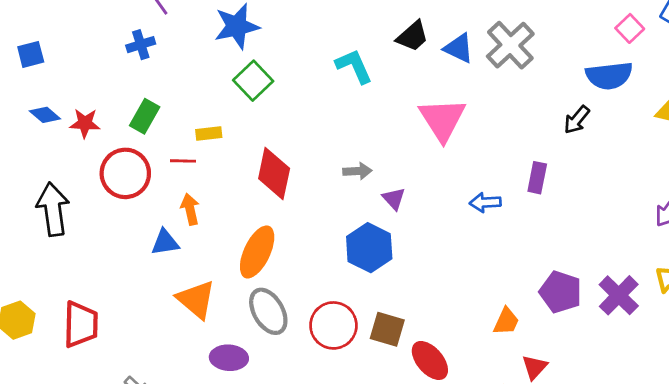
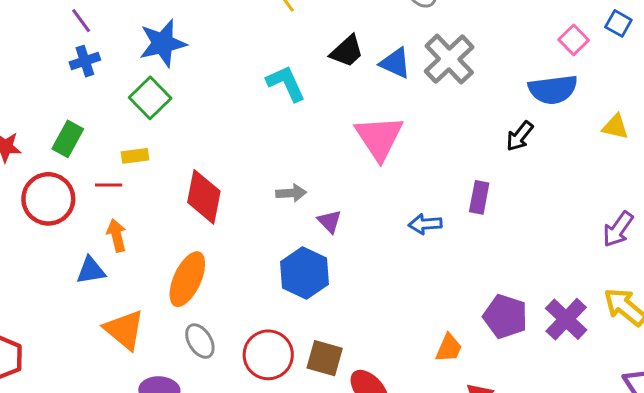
blue cross: (141, 45) -> (85, 61), moved
green square: (253, 81) -> (150, 98), moved
gray ellipse: (268, 311) -> (200, 341), size x0.7

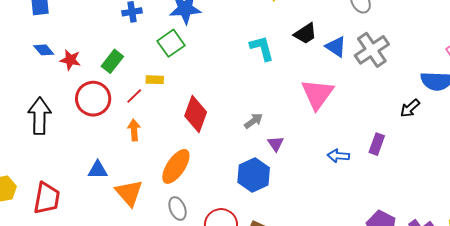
red line: (109, 185) -> (134, 96), turned -54
gray arrow: (291, 193) -> (253, 121), turned -42
blue triangle: (91, 270) -> (98, 170), moved

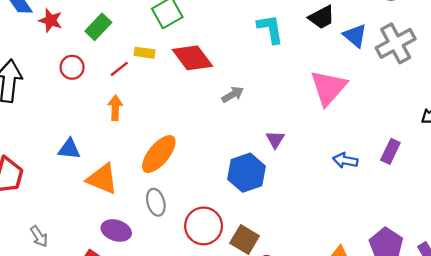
red circle: (93, 99) -> (72, 67), size x0.6
red diamond: (196, 114) -> (192, 58), moved, turned -63
gray arrow: (253, 121) -> (233, 94), moved
orange triangle: (129, 193) -> (102, 179), turned -32

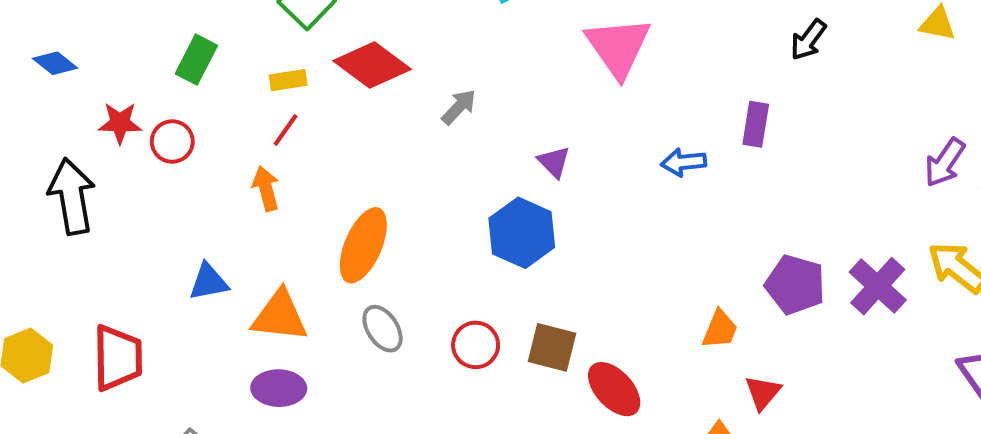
red star: (51, 20) -> (120, 123), moved
red line: (119, 69) -> (286, 130), moved
red circle: (204, 226) -> (476, 345), size x0.7
purple ellipse: (116, 230) -> (279, 388), moved

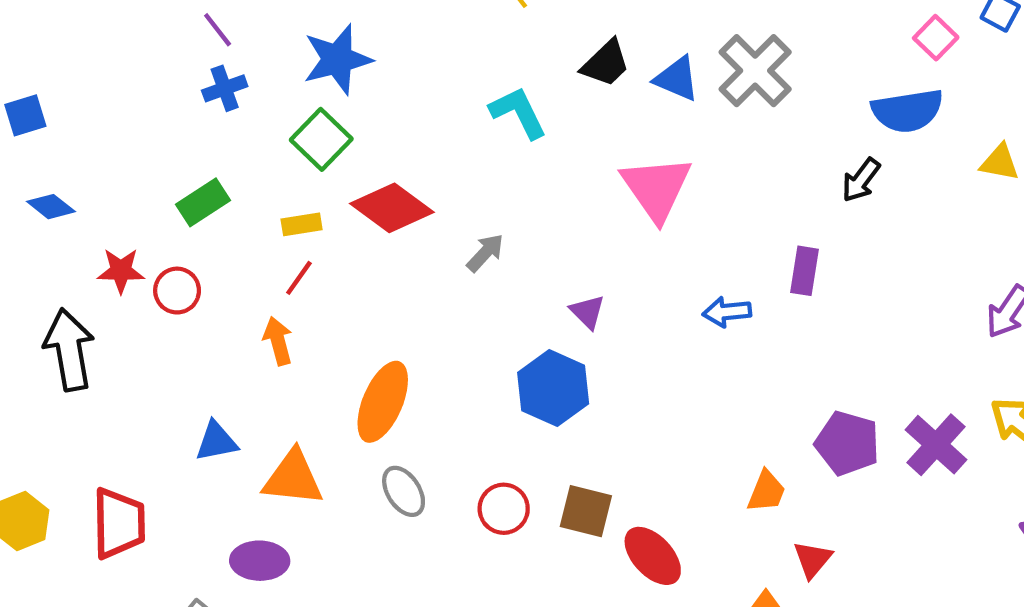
green rectangle: (196, 60) -> (203, 202), turned 30
purple ellipse: (279, 388) -> (260, 561), moved

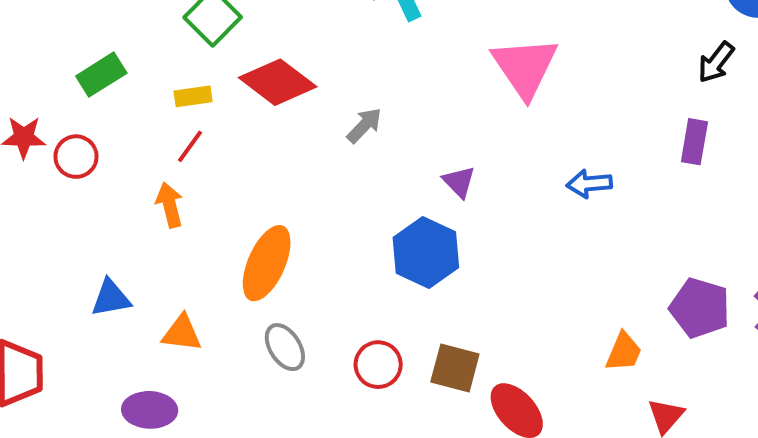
purple rectangle: (804, 271) -> (694, 142), moved
orange triangle: (293, 478) -> (182, 333), size x0.7

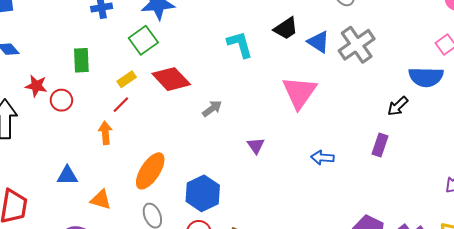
green rectangle: (101, 75) -> (81, 60), turned -70
yellow rectangle: (193, 96) -> (127, 79), turned -36
blue hexagon: (426, 253) -> (203, 193), moved

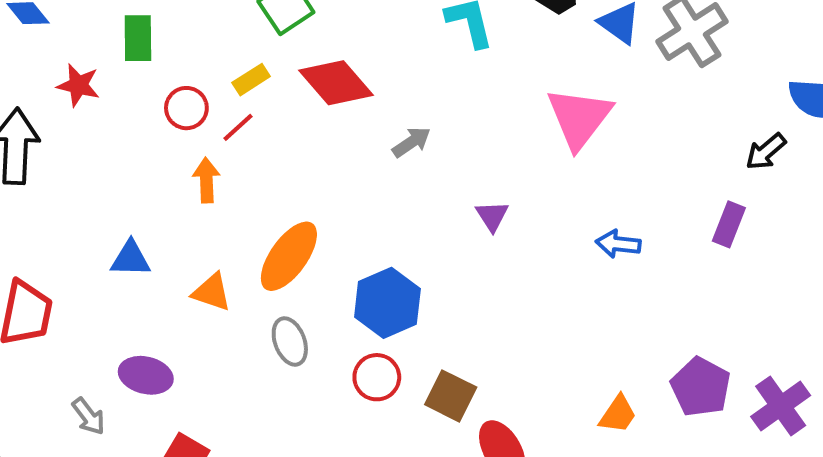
green rectangle: (81, 60) -> (138, 38), moved
red circle: (61, 100) -> (186, 108), moved
orange triangle: (101, 200) -> (212, 292), moved

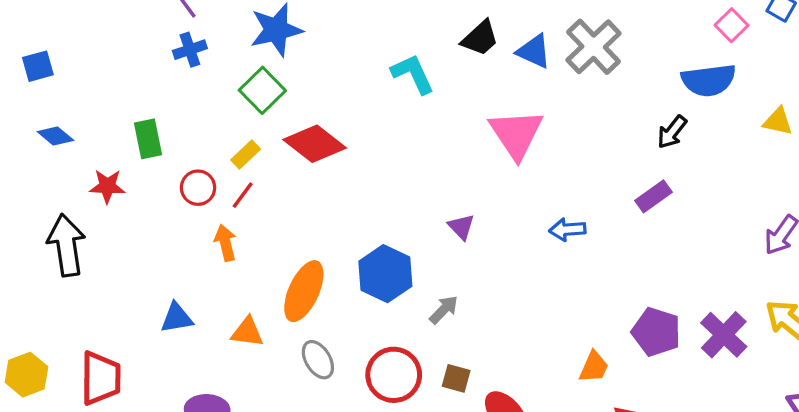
gray arrow: (411, 142) -> (444, 310), moved
purple rectangle: (729, 224) -> (654, 196), turned 44
blue hexagon: (387, 303) -> (385, 274), moved
red circle: (377, 377) -> (394, 375), size x1.4
brown square: (451, 396) -> (456, 378), size x0.7

